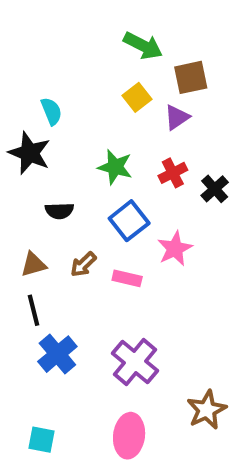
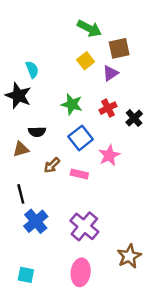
brown triangle: (34, 264) -> (21, 149), moved

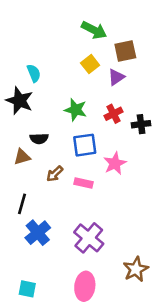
black cross: (134, 118) -> (141, 124), turned 35
blue square: (81, 138) -> (85, 145), turned 30
black line: (21, 194) -> (22, 204), turned 30

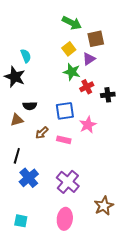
green star: (76, 110) -> (72, 72), moved

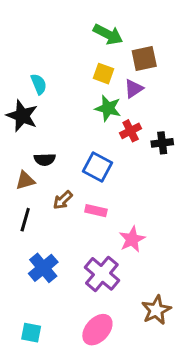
yellow square: (69, 49) -> (103, 74), turned -32
blue square: (65, 111) -> (97, 167), turned 36
pink star: (88, 125) -> (132, 239), moved
black line: (17, 156) -> (25, 220), moved
pink ellipse: (65, 219) -> (97, 330), turned 35

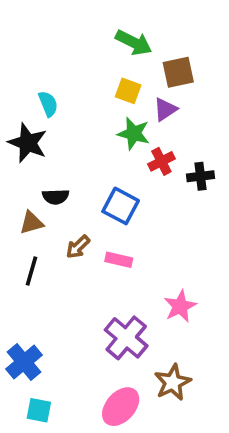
pink star: (132, 239) -> (180, 306), moved
blue cross: (43, 268) -> (24, 362), moved
brown star: (156, 310) -> (173, 382), moved

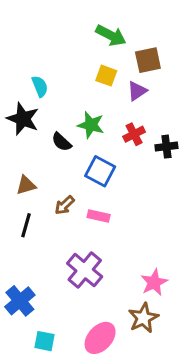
green star: (134, 134) -> (91, 125), moved
black semicircle: (56, 197) -> (61, 142), moved, turned 45
pink star: (180, 306) -> (154, 282), moved
purple cross: (126, 338) -> (85, 270), moved
cyan square: (39, 410) -> (45, 341), moved

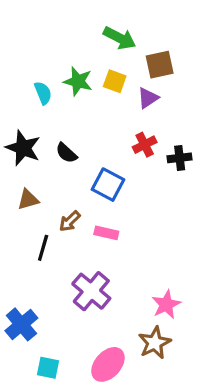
black star: (23, 119) -> (23, 148), moved
green star: (91, 125) -> (78, 81), moved
black line: (26, 225) -> (43, 248), moved

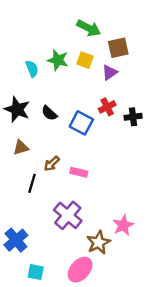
blue square: (108, 185) -> (81, 123), moved
brown star: (155, 343) -> (99, 242), moved

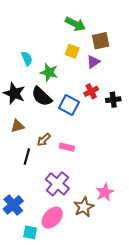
green star: (58, 60) -> (49, 72), moved
black semicircle: (49, 113) -> (42, 97), size x1.5
pink ellipse: (80, 270) -> (52, 218), moved

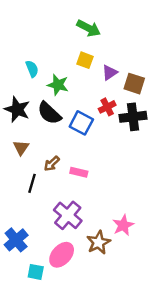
brown square: (101, 41) -> (134, 84), moved, turned 30
black cross: (113, 100) -> (133, 117), size x1.5
brown triangle: (17, 126) -> (21, 148), turned -40

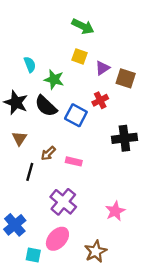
black cross: (133, 117) -> (124, 138), moved
brown star: (99, 242) -> (96, 251), moved

